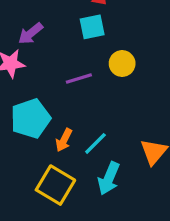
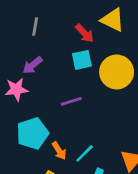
yellow circle: (122, 64) -> (117, 72), moved, size x1.6
orange arrow: (64, 140) -> (59, 151), turned -60

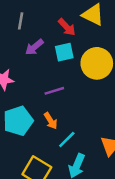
purple arrow: (32, 65) -> (34, 47), moved
orange arrow: (59, 151) -> (51, 121), moved

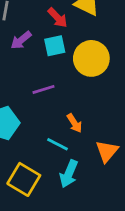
orange arrow: (51, 121) -> (74, 123), moved
cyan line: (67, 140) -> (58, 144), turned 72

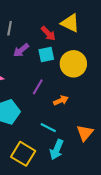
purple line: (44, 89) -> (38, 87), turned -42
orange arrow: (74, 123) -> (61, 100), moved, turned -80

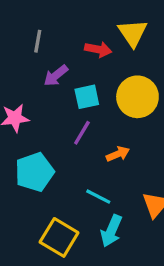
yellow triangle: (70, 23) -> (133, 33), turned 30
red arrow: (48, 33) -> (98, 49), turned -35
cyan square: (46, 54) -> (87, 97), moved

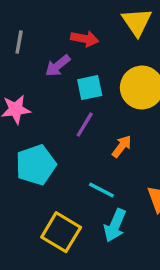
gray line: (38, 41) -> (19, 42), moved
red arrow: (98, 49) -> (85, 39), moved
orange arrow: (118, 154) -> (122, 146), turned -30

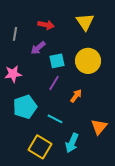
red arrow: (85, 39) -> (46, 25), moved
cyan line: (101, 190) -> (55, 119), moved

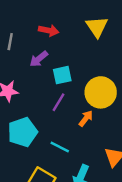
yellow circle: (88, 61) -> (101, 92), moved

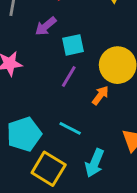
cyan pentagon: (23, 132) -> (24, 134), moved

